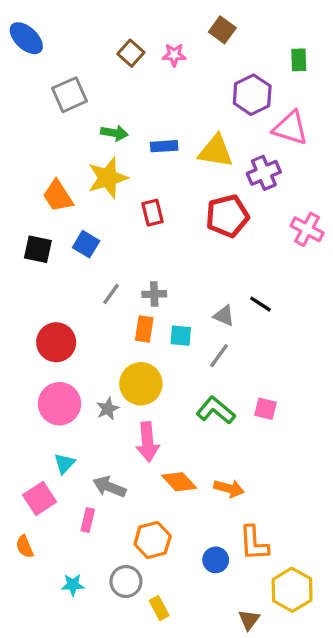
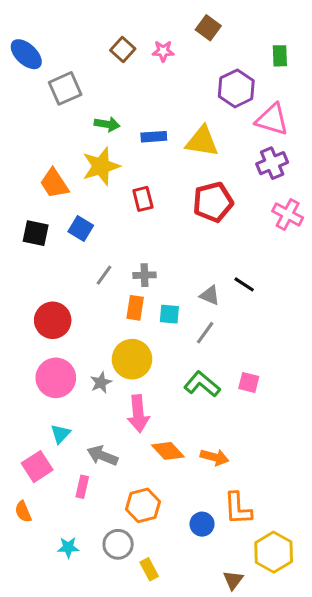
blue ellipse: (26, 38) -> (26, 54), moved
purple cross: (264, 173) -> (272, 163), moved

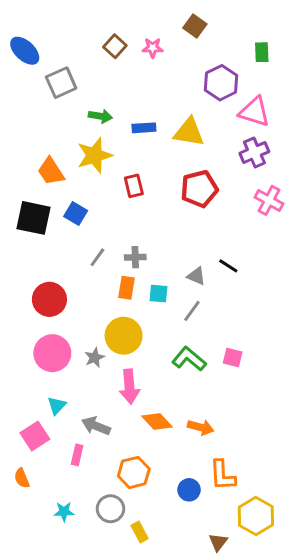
black square: (36, 233) -> (33, 218), size x1.4

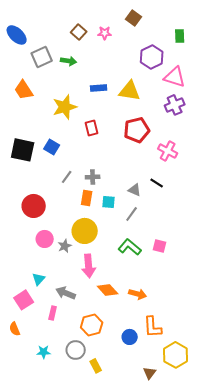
green arrow: (100, 116) -> (69, 61), moved
orange trapezoid: (51, 171) -> (24, 90), moved
pink cross: (269, 200) -> (168, 151), moved
pink circle: (52, 353) -> (45, 239), moved, size x0.7

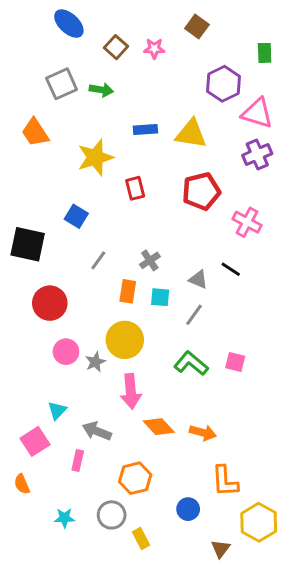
blue ellipse: (17, 35) -> (69, 24), moved
black square: (23, 150) -> (28, 244), moved
gray cross: (93, 177) -> (150, 260), moved, turned -32
blue circle: (130, 337) -> (188, 509), moved

